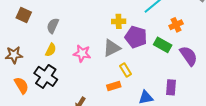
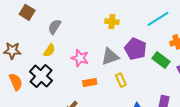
yellow cross: (119, 21) -> (112, 22), moved
orange rectangle: (114, 86) -> (90, 83), moved

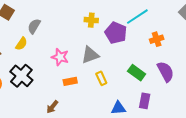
purple pentagon: (135, 49) -> (116, 33), moved
yellow semicircle: (49, 50) -> (21, 44), moved
green rectangle: (161, 60) -> (137, 73), moved

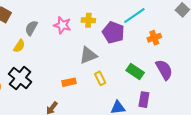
pink star: (60, 57) -> (62, 25), moved

